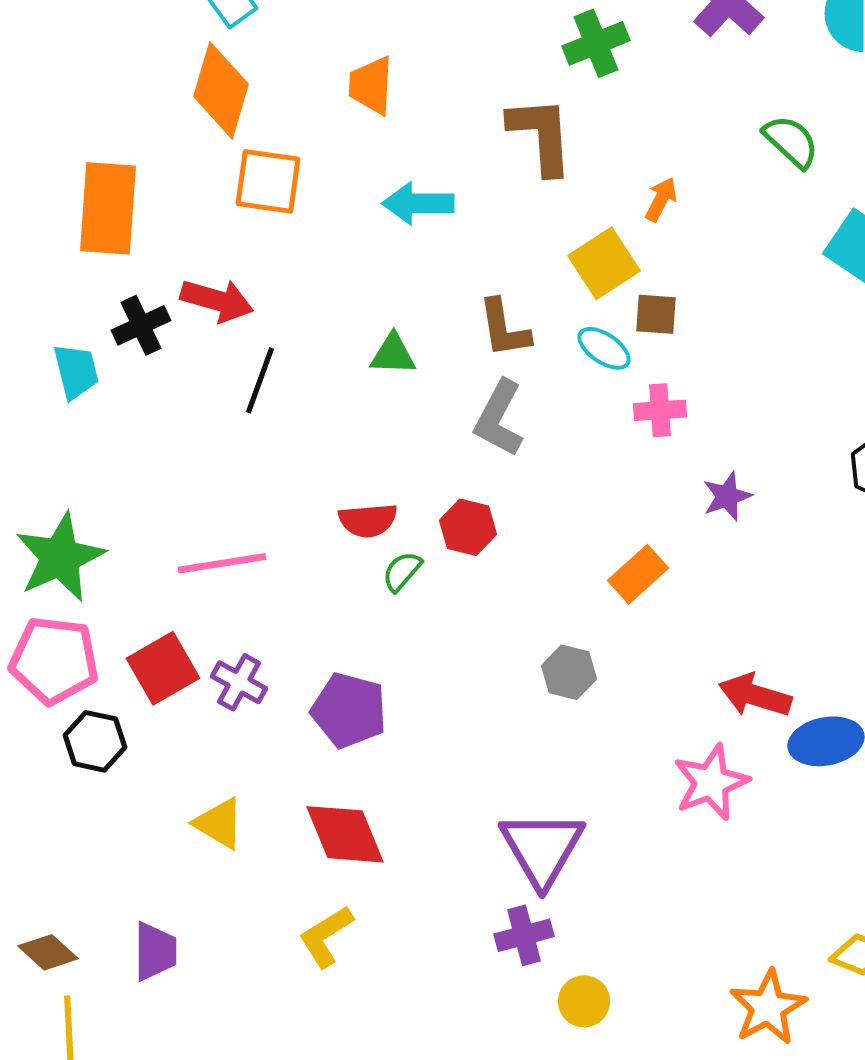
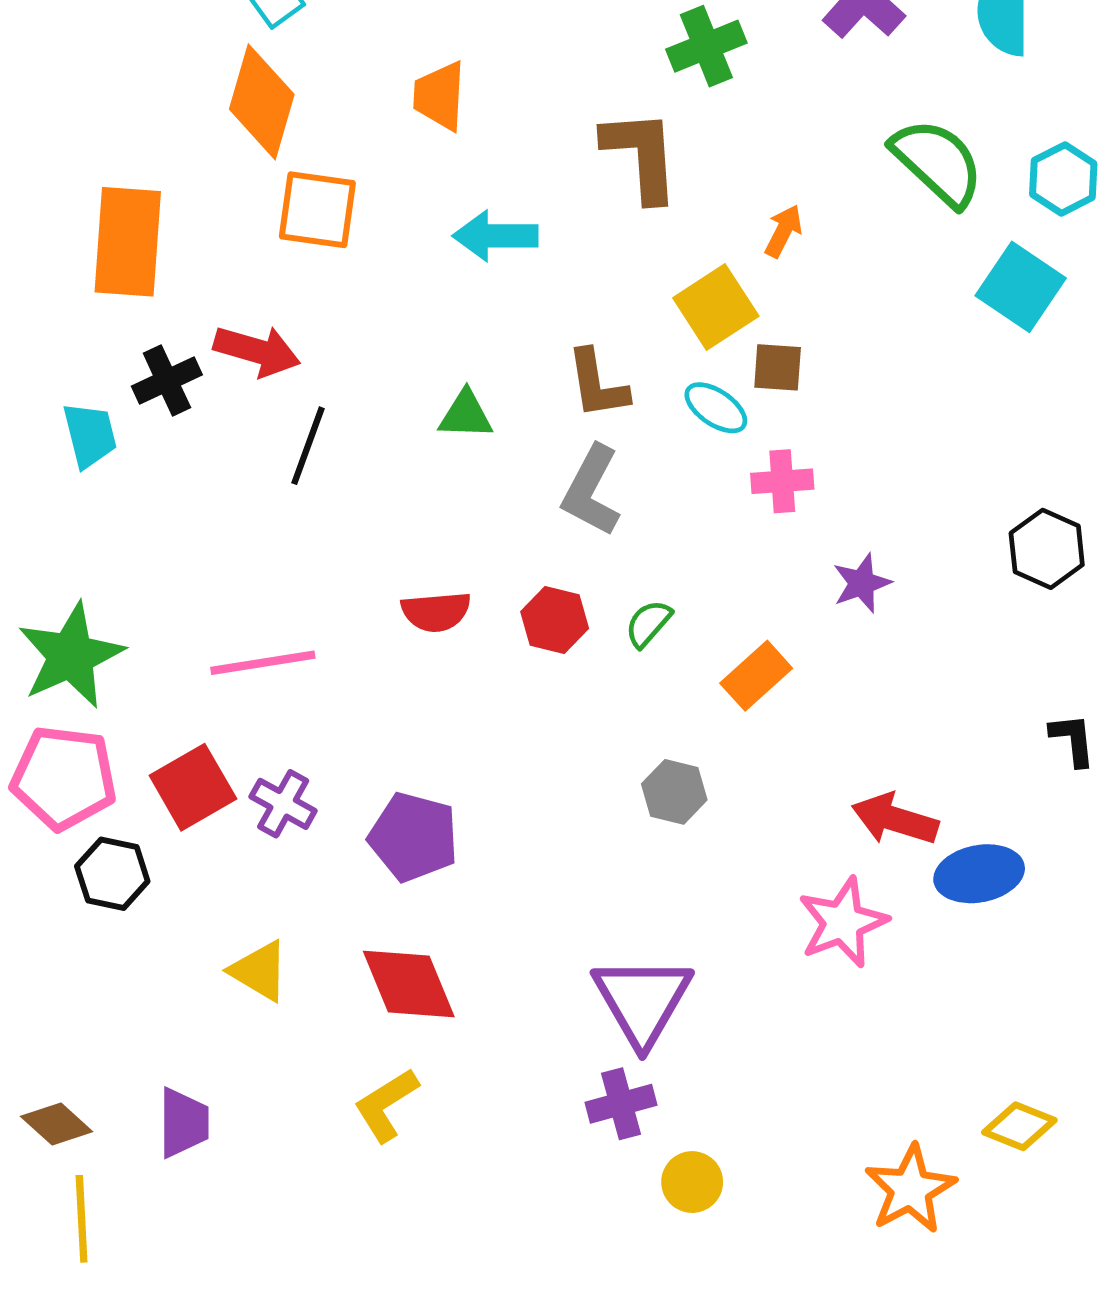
green semicircle: (791, 141) -> (938, 162), size x1.4
green semicircle: (402, 571) -> (648, 624), moved

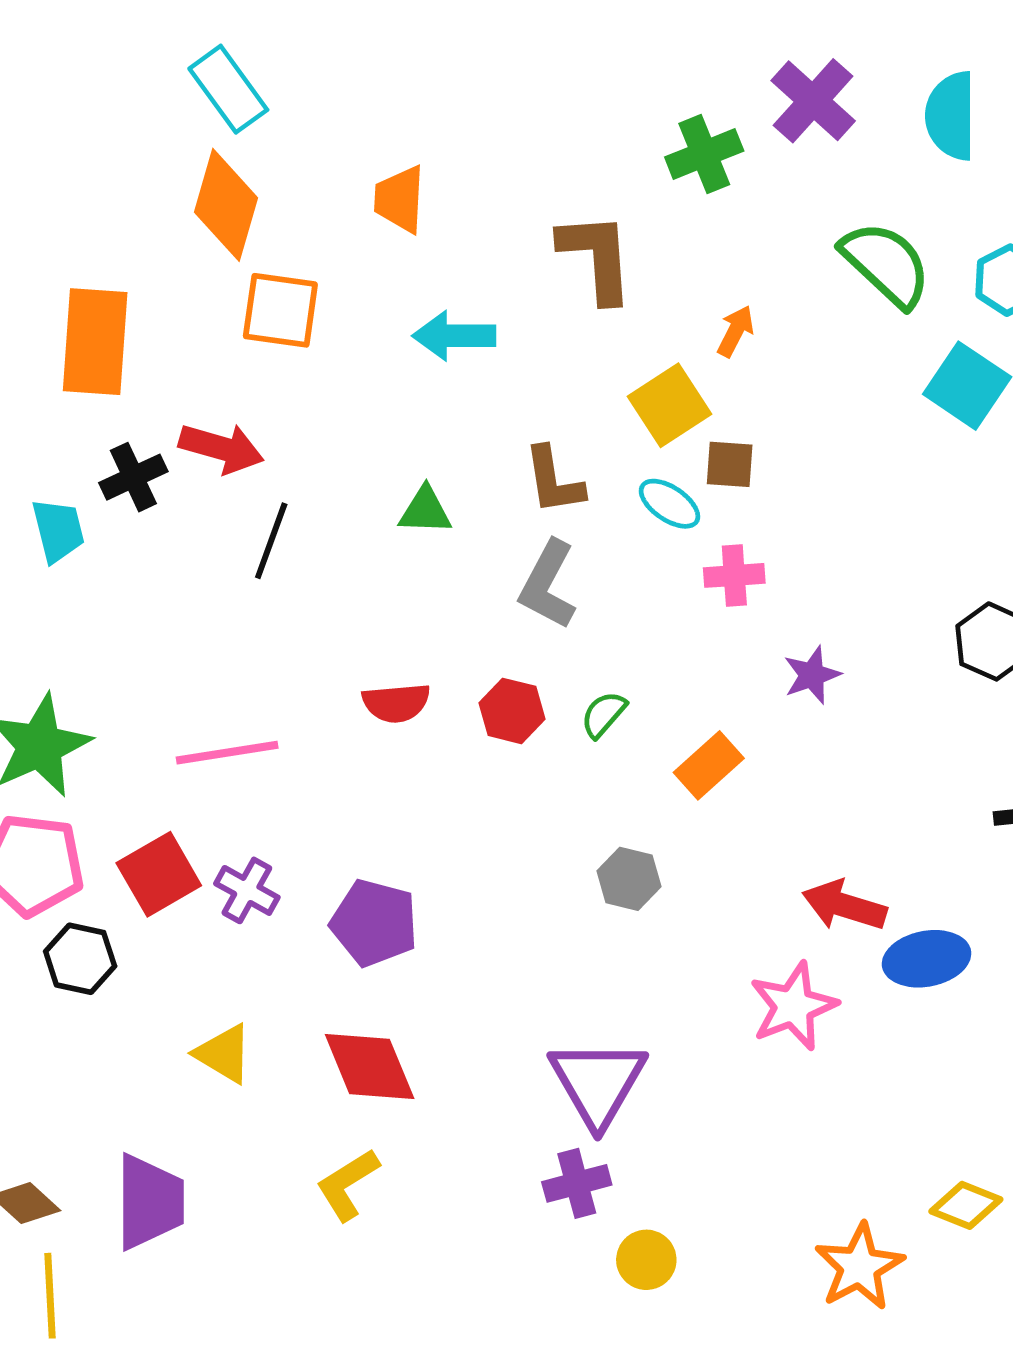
green cross: (706, 46) -> (704, 154), moved
purple trapezoid: (183, 1123) -> (150, 1202), size x1.4

